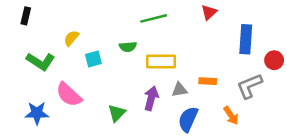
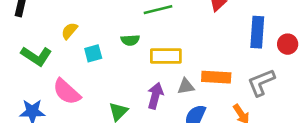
red circle: (274, 60) -> (288, 44), moved
orange rectangle: (208, 81) -> (216, 77), size x1.5

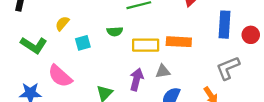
orange rectangle: (216, 77) -> (179, 42), moved

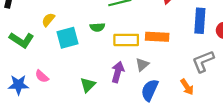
cyan square: (83, 43) -> (67, 38), size x1.5
gray triangle: (163, 71) -> (142, 65), turned -32
pink semicircle: (60, 76) -> (42, 76), moved, size x0.6

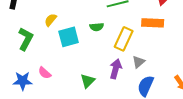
orange rectangle: (157, 37) -> (153, 23), moved
green L-shape: (22, 40) -> (26, 39), turned -95
yellow rectangle: (126, 40) -> (124, 39), turned -65

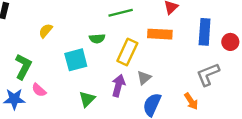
cyan square: (69, 37) -> (76, 60), moved
green L-shape: (26, 39) -> (23, 67), moved

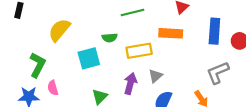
yellow semicircle: (46, 31) -> (59, 30), size x1.6
yellow rectangle: (127, 52) -> (139, 51), turned 55
pink semicircle: (39, 90) -> (53, 88), turned 32

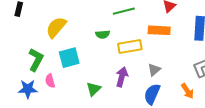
cyan square: (89, 58) -> (69, 58), moved
gray triangle: (155, 76) -> (154, 70), moved

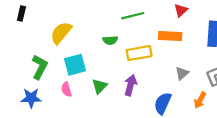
gray triangle: (154, 70) -> (182, 73), moved
pink semicircle: (50, 81) -> (66, 89), moved
green triangle: (93, 89) -> (100, 86), moved
orange arrow: (187, 91) -> (200, 100), turned 63

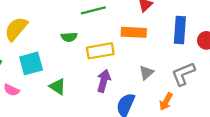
purple arrow: (131, 85) -> (104, 81), moved
green triangle: (100, 86) -> (58, 87), turned -42
pink semicircle: (66, 89) -> (11, 90), moved, turned -48

